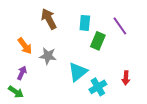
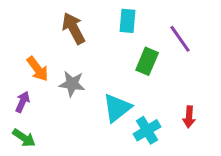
cyan rectangle: (85, 23) -> (128, 21), moved
purple arrow: (22, 73) -> (23, 102), moved

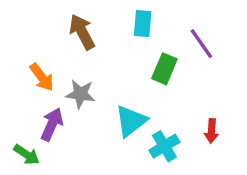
purple arrow: (23, 102) -> (52, 124), moved, size x1.4

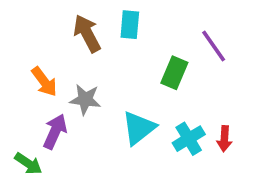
cyan rectangle: (143, 23) -> (130, 25), moved
cyan cross: (164, 146) -> (189, 139), moved

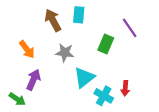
gray star: (85, 99) -> (65, 53), moved
cyan cross: (189, 139) -> (104, 96), moved, turned -30
red arrow: (224, 139) -> (125, 88), moved

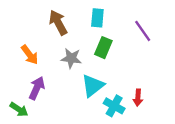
cyan rectangle: (79, 15) -> (97, 18), moved
green rectangle: (106, 44) -> (103, 48), moved

